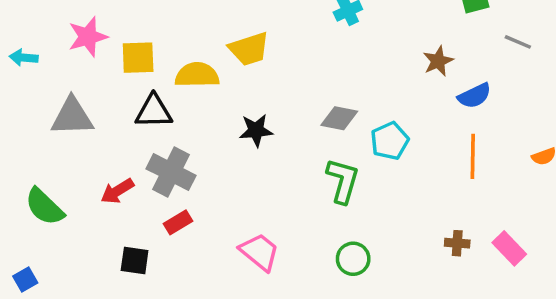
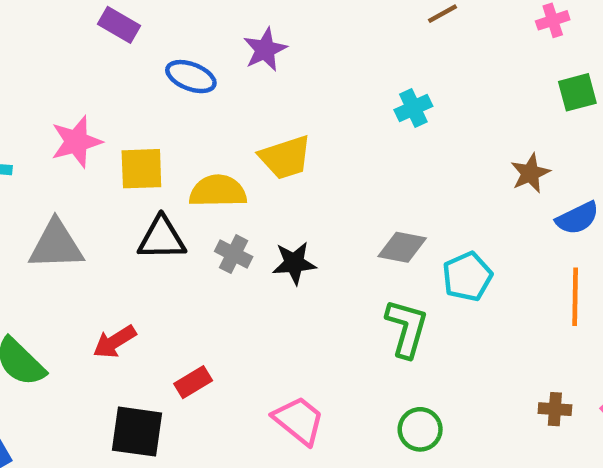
gray cross: (171, 172) -> (234, 254), moved, size x0.6
black square: (135, 261) -> (137, 432), size x1.4

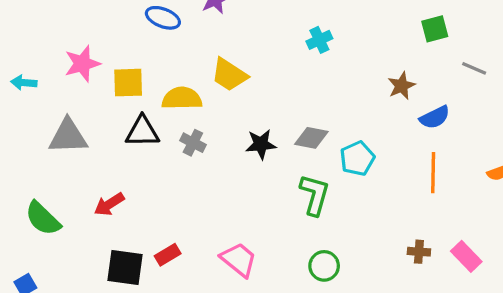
yellow trapezoid: (285, 157) -> (229, 75), turned 51
black star: (294, 263) -> (261, 144), moved
red rectangle: (193, 382) -> (168, 255), moved

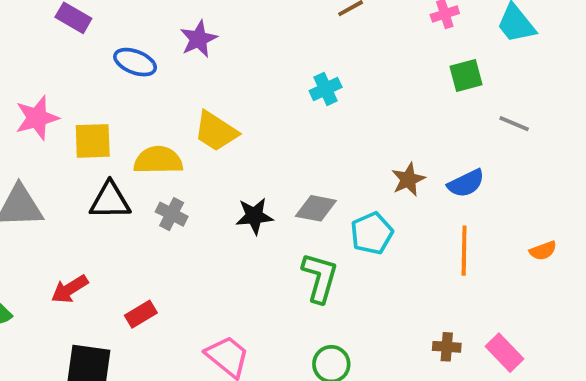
brown star: (402, 86) -> (408, 179), moved
red rectangle: (168, 255) -> (141, 314), moved

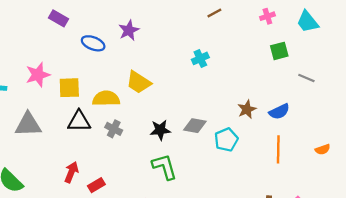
green L-shape: (320, 278) -> (165, 167), moved, turned -32
red arrow: (70, 289) -> (71, 172), moved, turned 144

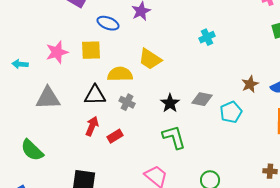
yellow square: (69, 88) -> (91, 50), moved
black star: (160, 130) -> (170, 103), turned -30
red arrow: (71, 172) -> (92, 126), moved
red rectangle: (96, 185) -> (115, 136), moved

